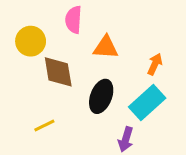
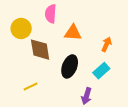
cyan rectangle: (147, 103) -> (101, 71), size x0.7

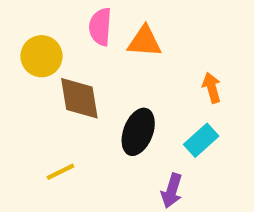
orange triangle: (73, 33) -> (144, 41), moved
orange arrow: (107, 44) -> (212, 88), turned -40

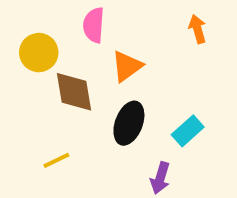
orange triangle: (144, 41) -> (127, 66), moved, turned -40
orange arrow: (212, 88) -> (198, 29), moved

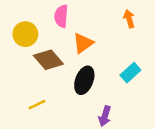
brown diamond: (74, 92) -> (48, 60), turned -32
cyan rectangle: (188, 131) -> (130, 73), moved

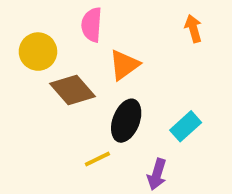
cyan rectangle: (130, 73) -> (186, 126), moved
yellow line: (37, 105) -> (97, 159), moved

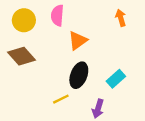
yellow circle: (38, 52) -> (24, 20), moved
brown diamond: (72, 90) -> (22, 56), moved

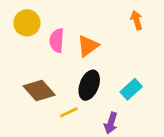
pink semicircle: (57, 15) -> (57, 40), moved
brown diamond: (22, 56) -> (39, 91), moved

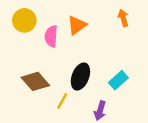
orange triangle: (88, 46) -> (77, 25), moved
yellow line: (69, 112) -> (62, 101), turned -35

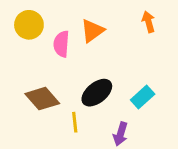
black ellipse: (80, 77) -> (97, 93), turned 30
yellow line: (62, 101) -> (75, 122), turned -35

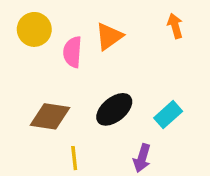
brown diamond: (42, 99) -> (50, 116), turned -40
yellow line: (75, 122) -> (74, 158), moved

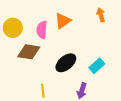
yellow circle: (34, 29) -> (13, 28), moved
brown diamond: (50, 116) -> (29, 52), moved

